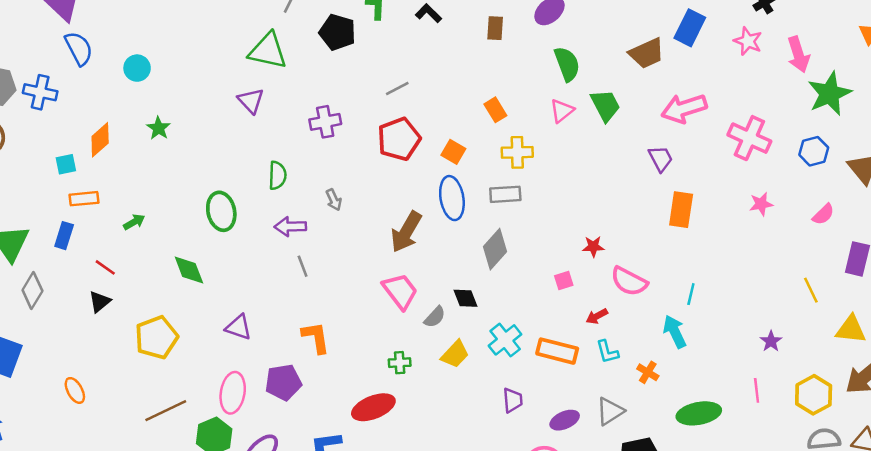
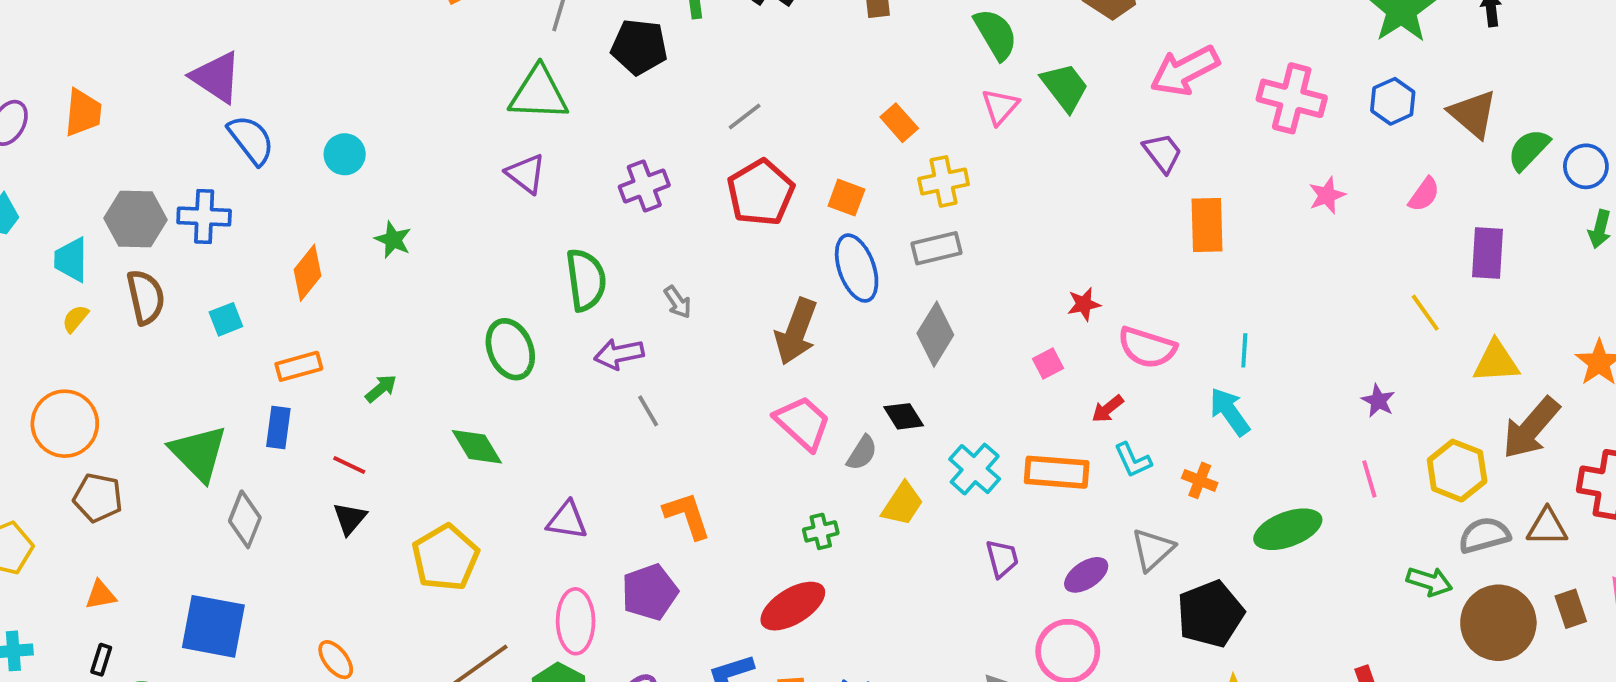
cyan square: (66, 164) -> (226, 319), moved
green semicircle: (277, 175) -> (586, 280), size x1.4

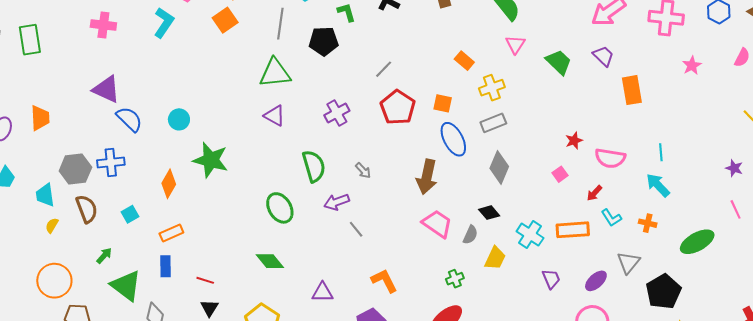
green trapezoid: (1065, 87) -> (559, 62), moved
green star: (393, 240) -> (211, 160), size x1.8
green arrow: (381, 388) -> (104, 256), moved

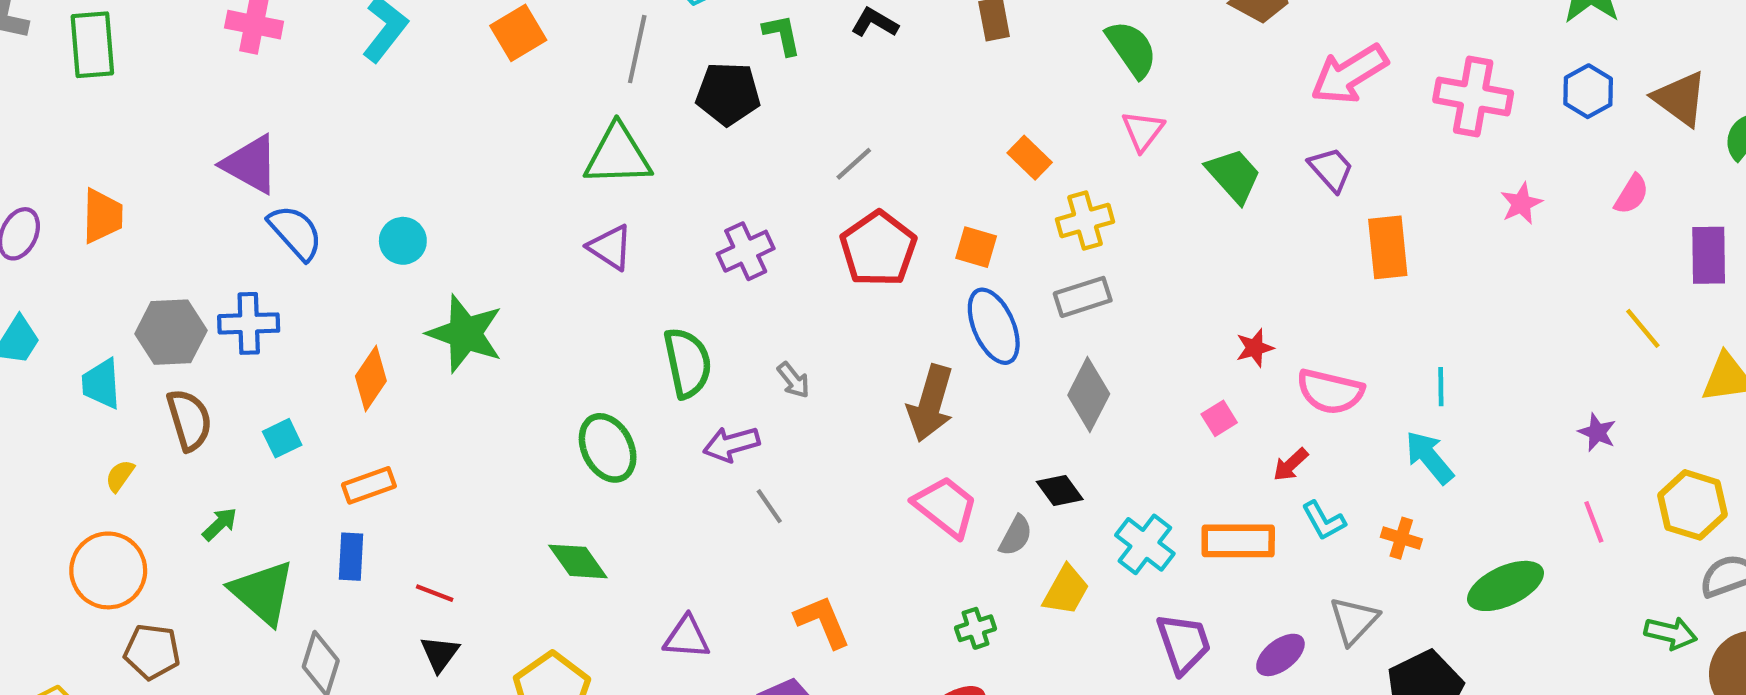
yellow semicircle: (52, 225) -> (120, 476), moved
purple trapezoid: (551, 279) -> (1184, 643), size x1.4

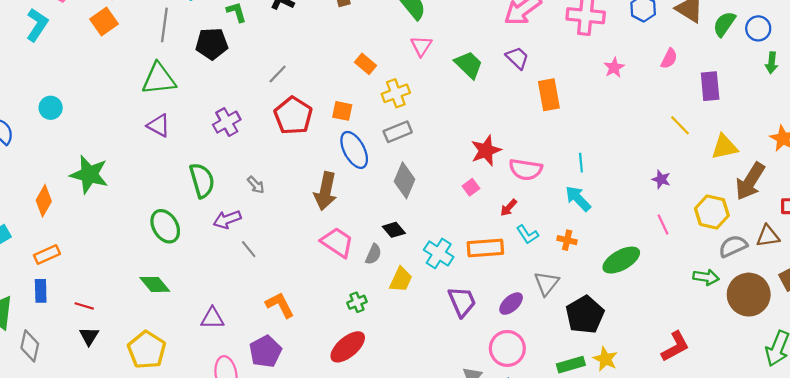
cyan circle: (403, 241) -> (51, 108), moved
red star: (1255, 348) -> (486, 150), size x1.6

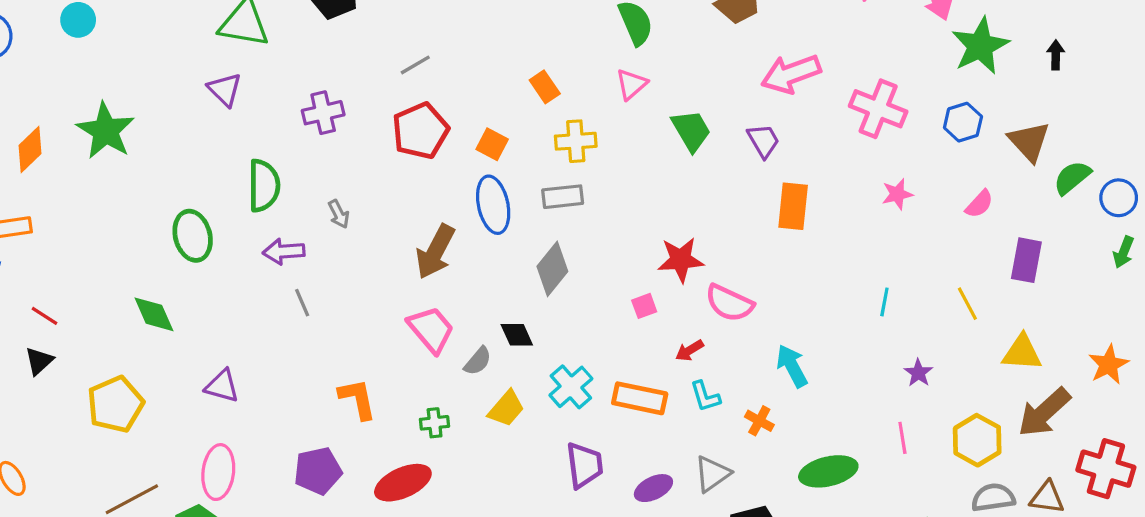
cyan line: (581, 163) -> (884, 302), moved
orange L-shape: (280, 305) -> (357, 399), moved
purple pentagon: (265, 352) -> (318, 471), moved

